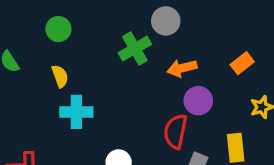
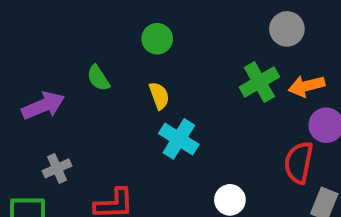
green cross: (135, 49) -> (259, 82), moved
cyan cross: (76, 112) -> (179, 139), turned 32

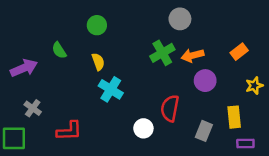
red semicircle: (299, 163) -> (170, 108), moved
gray cross: (57, 168) -> (33, 108), turned -30

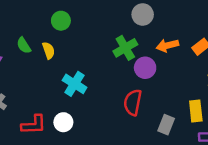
orange arrow: (193, 55) -> (167, 45), moved
yellow semicircle: (98, 62) -> (49, 50), moved
purple circle: (205, 81) -> (145, 68), moved
white circle: (143, 128) -> (63, 122), moved

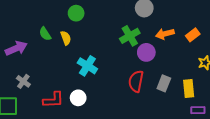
gray rectangle: (166, 125) -> (164, 83), moved

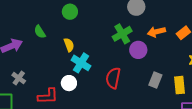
yellow semicircle: (66, 38) -> (69, 45), moved
red semicircle: (136, 81) -> (113, 78), moved
white circle: (78, 98) -> (69, 83), moved

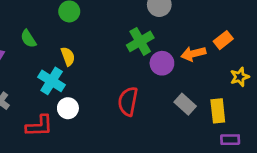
orange arrow: (156, 32) -> (193, 54), moved
cyan cross: (81, 63) -> (52, 81), moved
gray rectangle: (155, 80) -> (185, 104), turned -70

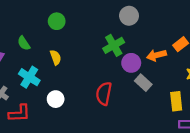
cyan cross: (52, 81) -> (29, 77), moved
gray rectangle: (185, 104) -> (143, 83), moved
red L-shape: (39, 126) -> (19, 113), moved

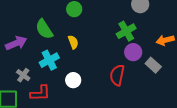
green semicircle: (24, 43) -> (44, 29), size x1.5
purple circle: (131, 63) -> (133, 52), moved
cyan cross: (29, 77) -> (49, 60), turned 30

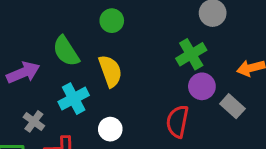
yellow semicircle: (73, 42) -> (110, 71), size x1.5

